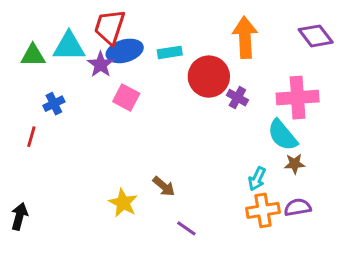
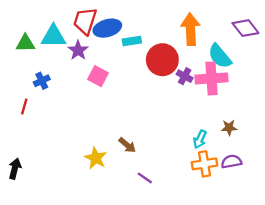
blue ellipse: (125, 51) -> (107, 28), moved
pink cross: (298, 98) -> (212, 78), moved
cyan semicircle: (283, 135) -> (220, 56), moved

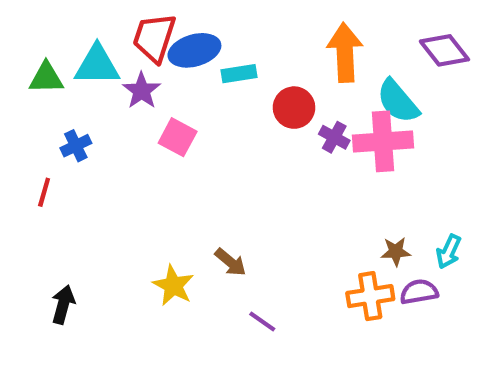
red circle: (162, 60) -> (294, 108), size x0.7
brown star: (229, 128) -> (396, 252), moved
cyan arrow: (200, 139) -> (449, 252), moved
black arrow: (15, 169) -> (63, 305), moved

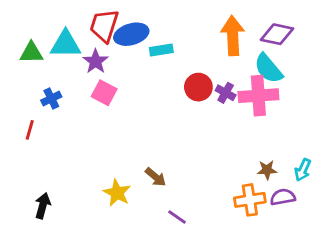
purple diamond: (444, 50) -> (277, 34), moved, turned -40
red circle: (294, 108) -> (198, 87), moved
pink square: (178, 137) -> (104, 93), moved

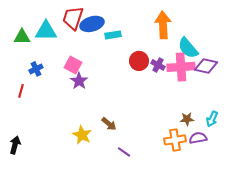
purple diamond: (277, 34) -> (206, 66), moved
purple star: (96, 61) -> (79, 81), moved
black arrow: (43, 206) -> (15, 145), moved

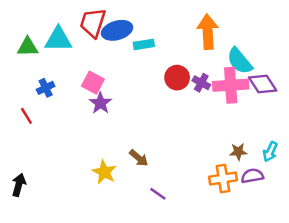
purple diamond: (206, 66) -> (263, 84), turned 45
red line: (21, 91) -> (26, 116), turned -48

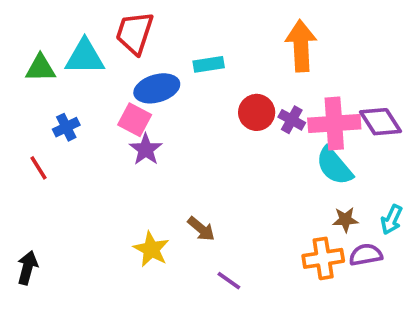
blue ellipse: (117, 30) -> (157, 88), moved
cyan semicircle: (240, 61) -> (334, 166), moved

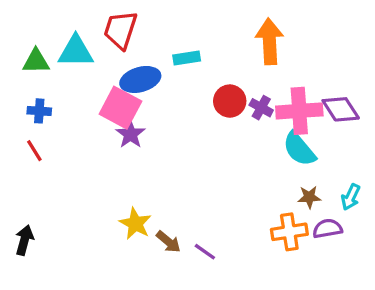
pink square: (135, 120) -> (120, 108), size x1.4
blue cross: (66, 127) -> (39, 111), moved, turned 30
brown arrow: (201, 229) -> (168, 242), moved

